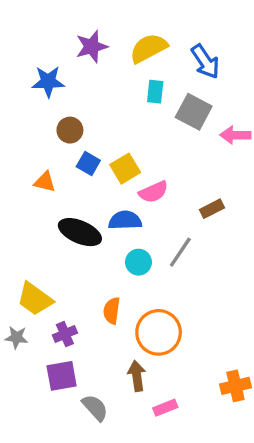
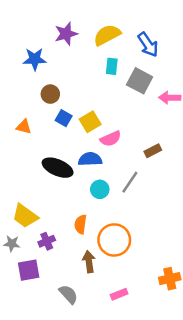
orange triangle: (45, 182) -> (24, 127), moved
purple square: (62, 376) -> (29, 270), moved
brown arrow: (137, 376) -> (89, 262), moved

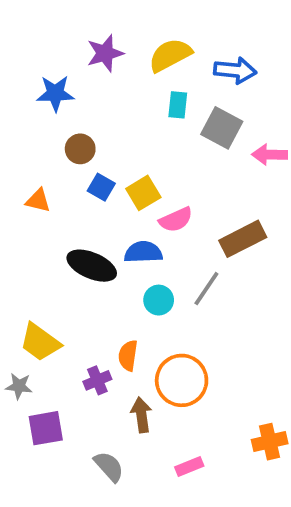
blue arrow: (148, 45) -> (235, 70), turned -50
brown rectangle: (153, 151) -> (243, 239), size x1.6
purple cross: (47, 241) -> (97, 380), moved

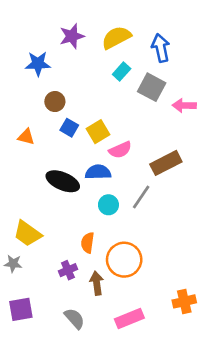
blue arrow: (235, 70) -> (161, 48), turned -108
cyan rectangle: (178, 105) -> (122, 71), turned 36
purple cross: (97, 380) -> (68, 270), moved
purple square: (46, 428) -> (21, 309), moved
pink rectangle: (189, 466) -> (129, 318), size x1.5

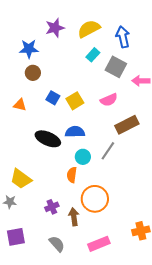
brown circle: (55, 102) -> (33, 73), moved
pink semicircle: (120, 150) -> (109, 100), moved
orange semicircle: (88, 243) -> (72, 175), moved

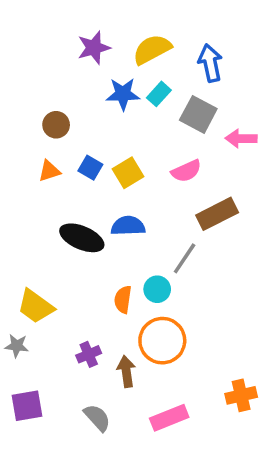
blue star: (29, 49) -> (123, 94), moved
orange triangle: (20, 105) -> (49, 171), moved, turned -32
cyan circle: (83, 157) -> (157, 289), moved

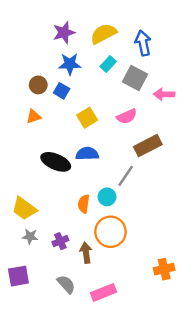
blue star: (123, 94) -> (70, 64), moved
blue square: (90, 168) -> (62, 91), moved
gray star: (17, 346) -> (30, 236), moved
pink rectangle: (169, 418) -> (103, 292), moved

